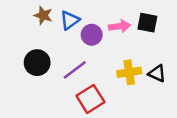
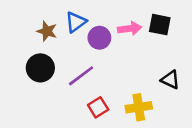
brown star: (43, 15) -> (47, 31), moved
yellow cross: (129, 72) -> (139, 107), moved
red square: (90, 99) -> (98, 107), size x0.7

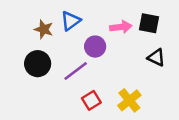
purple circle: (99, 38) -> (95, 47), moved
black triangle: (170, 80) -> (156, 58), moved
yellow cross: (139, 107) -> (129, 100), turned -30

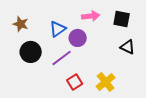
blue triangle: (71, 21) -> (58, 29), moved
pink arrow: (121, 27) -> (91, 16), moved
brown star: (44, 29) -> (21, 24), moved

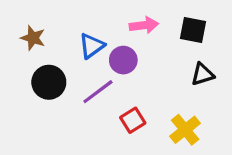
black triangle: (128, 47) -> (202, 74), turned -42
red square: (75, 82) -> (133, 120), moved
yellow cross: (106, 82) -> (185, 130), moved

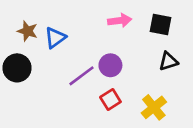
blue triangle: (92, 46) -> (55, 38), moved
purple circle: (123, 60) -> (110, 65), moved
black circle: (49, 82) -> (17, 68), moved

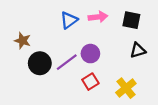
brown star: (28, 31) -> (23, 41), moved
blue triangle: (55, 38) -> (69, 20), moved
black circle: (17, 68) -> (40, 63), moved

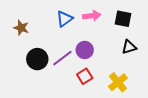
brown star: (23, 41) -> (21, 28), moved

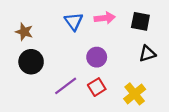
blue triangle: (65, 19) -> (74, 21), turned -30
purple line: (62, 58) -> (66, 86), moved
black circle: (37, 59) -> (31, 62), moved

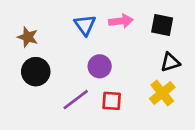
purple circle: (97, 57) -> (100, 66), moved
red square: (97, 87) -> (112, 101), turned 36
yellow cross: (135, 94) -> (162, 93), moved

